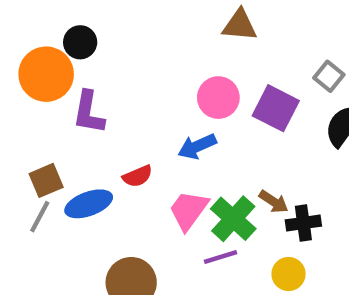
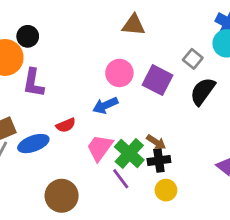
black cross: (303, 223) -> (159, 160), moved
purple line: (220, 257) -> (121, 179), turned 70

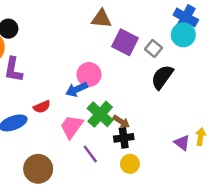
pink circle: (119, 73) -> (89, 75), moved
purple square: (158, 80) -> (125, 42), moved
green cross: (129, 153) -> (100, 114), moved

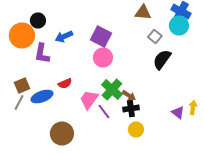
brown triangle: (101, 19) -> (143, 12), moved
purple square: (125, 42) -> (101, 36), moved
blue arrow: (77, 89) -> (64, 36), moved
purple line: (90, 154) -> (104, 112), moved

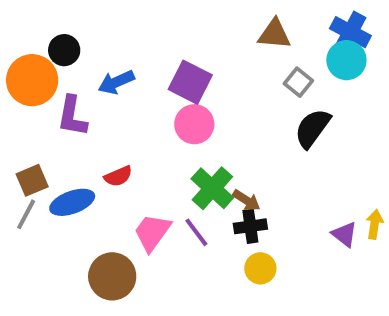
pink trapezoid: (89, 100) -> (152, 232), moved

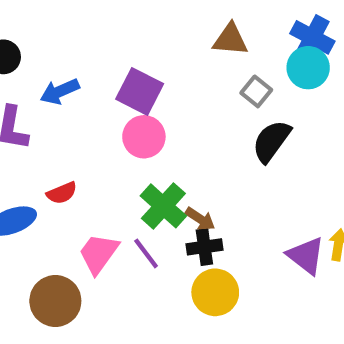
purple triangle: (344, 234) -> (306, 256), size x1.4
yellow circle: (260, 268) -> (215, 292), size x1.4

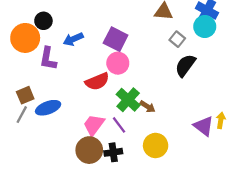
red semicircle: (62, 193) -> (97, 81), moved, size x1.5
black cross: (204, 247) -> (113, 152), moved
brown circle: (55, 301) -> (89, 150), moved

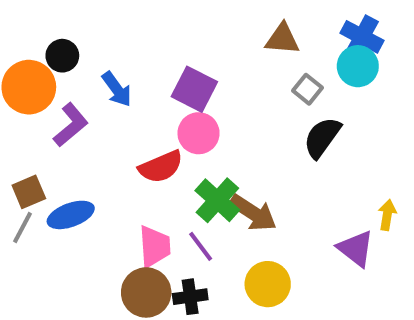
blue arrow: (73, 39) -> (117, 89), turned -102
purple L-shape: (48, 59) -> (71, 125), turned -140
brown arrow: (148, 107) -> (253, 213), size x1.6
yellow arrow: (221, 120) -> (387, 215), moved
pink trapezoid: (94, 125) -> (155, 246), turned 140

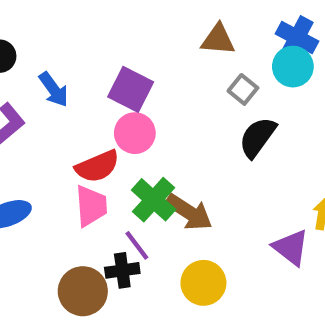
pink trapezoid: (155, 246) -> (91, 206), moved
black cross: (190, 297) -> (122, 270), moved

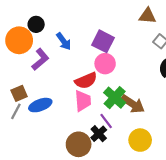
black cross: (122, 270) -> (99, 134), turned -35

